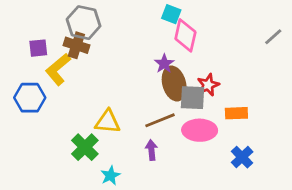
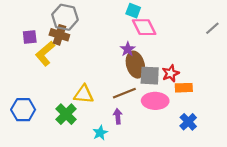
pink diamond: (185, 35) -> (144, 27), turned -40
red star: (208, 85) -> (171, 73), moved
blue hexagon: (30, 98) -> (23, 110), moved
cyan star: (110, 176) -> (100, 133), moved

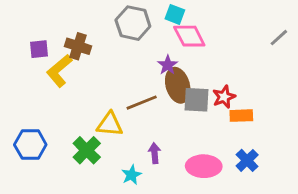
gray hexagon: (65, 17) -> (133, 23), moved
brown line: (124, 93) -> (142, 103), moved
pink ellipse: (155, 101) -> (204, 166), moved

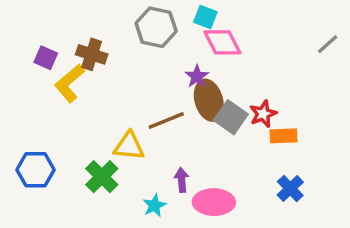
purple square: (39, 49) -> (46, 58), turned 30
gray square: (197, 100) -> (231, 117), turned 32
pink ellipse: (204, 166) -> (214, 202), moved

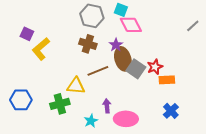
brown cross: (92, 54) -> (88, 44), moved
green cross: (102, 177) -> (60, 104), turned 30

